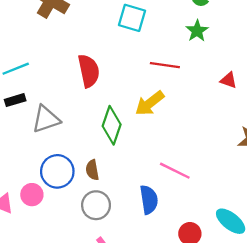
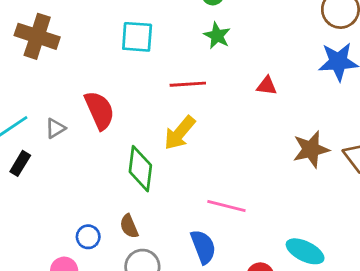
black rectangle: (15, 100) -> (20, 163), turned -30
gray triangle: (46, 119) -> (55, 128), moved, size x0.6
blue circle: (57, 171) -> (88, 237), size x0.6

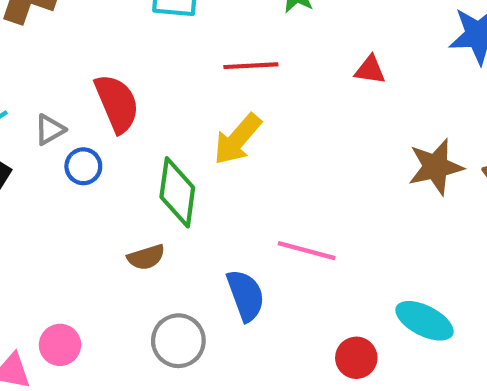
brown semicircle: (129, 226) -> (146, 257), moved, turned -85
blue circle: (88, 237) -> (83, 166), moved
blue semicircle: (203, 247) -> (246, 295), moved

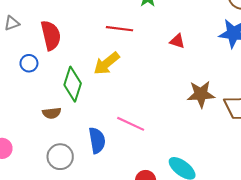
gray triangle: (50, 130) -> (12, 23), moved

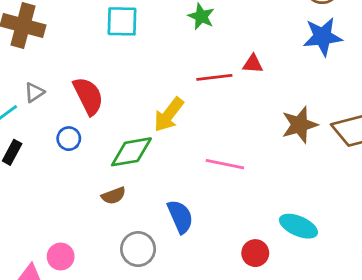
red line: (119, 29) -> (214, 77), moved
green diamond: (73, 84) -> (131, 152), turned 76
pink line: (131, 124) -> (225, 164), moved

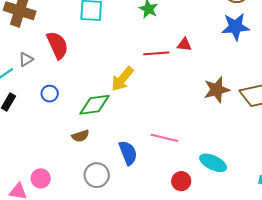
red semicircle: (88, 96) -> (57, 45), moved
pink line: (225, 164) -> (164, 138), moved

